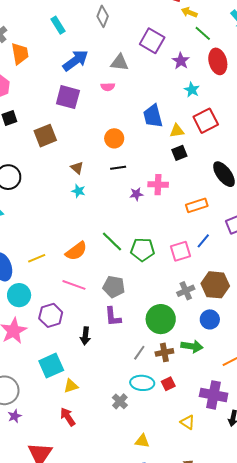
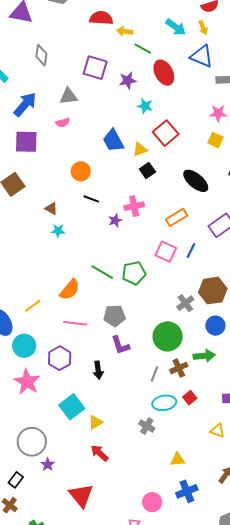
purple star: (181, 61) -> (128, 81), turned -30
black line: (118, 168) -> (91, 199), turned 42
pink square: (180, 251) -> (166, 252), moved, turned -35

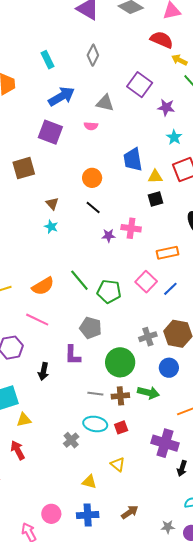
gray pentagon: (114, 316) -> (91, 328), moved
gray line: (154, 374) -> (95, 394), turned 56
yellow triangle: (217, 431) -> (118, 464), moved

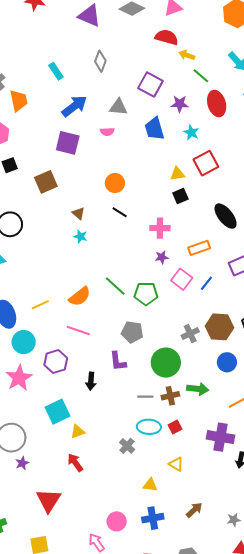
blue trapezoid: (133, 160) -> (154, 129), moved
purple star: (109, 236) -> (162, 257), moved
blue circle: (169, 368) -> (227, 362), moved

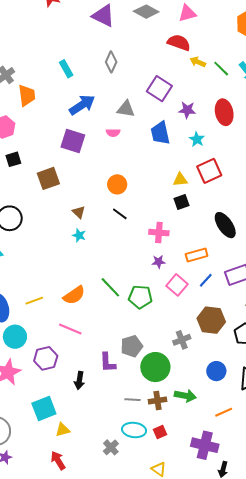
green line: (201, 76) -> (221, 69), moved
blue line: (206, 283) -> (206, 280), moved
brown hexagon: (220, 327) -> (211, 320), moved
gray pentagon: (132, 332) -> (132, 346), moved, turned -30

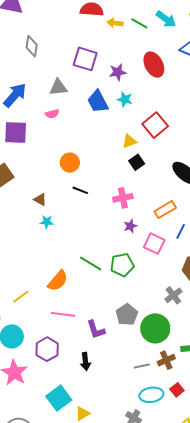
cyan star: (197, 139) -> (125, 99), moved
purple L-shape: (108, 362) -> (96, 330), moved

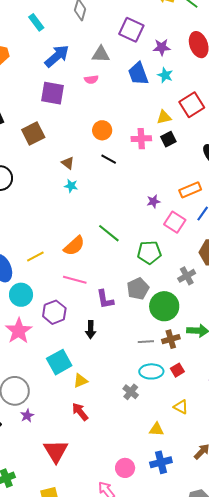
pink cross: (123, 198) -> (141, 139), moved
green pentagon: (122, 265) -> (149, 252), moved

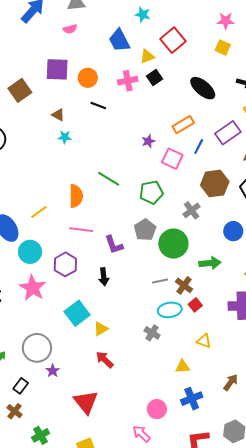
blue trapezoid: (138, 74) -> (119, 40), moved
purple square: (52, 93) -> (57, 69), moved
orange semicircle: (74, 246) -> (76, 196), turned -40
brown cross: (171, 339) -> (184, 285), moved, turned -30

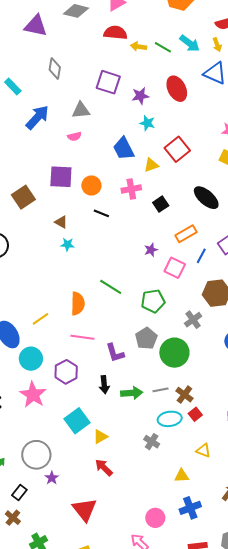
black square: (155, 77) -> (161, 204), moved
green arrow: (210, 263) -> (132, 393), moved

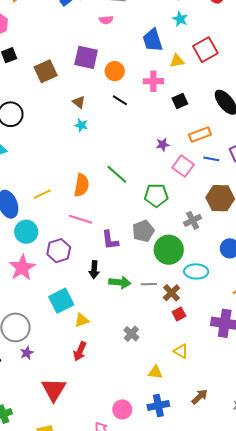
blue line: (201, 256) -> (211, 159), turned 63
cyan ellipse: (170, 419) -> (196, 271), moved
red arrow: (104, 468) -> (80, 351), turned -120

